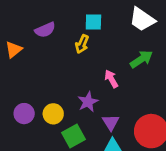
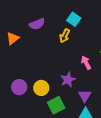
cyan square: (93, 22) -> (74, 19), turned 32

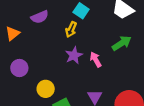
purple star: (68, 80) -> (74, 55), moved
purple circle: (19, 87) -> (19, 68), moved

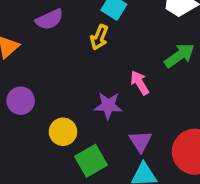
purple star: (74, 55) -> (108, 106), moved, turned 30

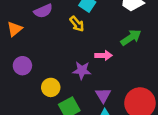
yellow arrow: (99, 37) -> (77, 24), turned -63
pink arrow: (140, 83) -> (104, 55), turned 119

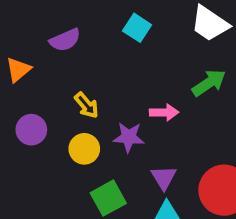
yellow arrow: (77, 24) -> (86, 105), moved
yellow circle: (51, 87) -> (84, 149), moved

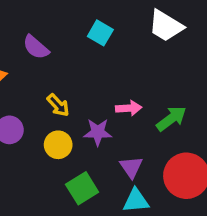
purple semicircle: (65, 40) -> (36, 47), turned 68
green arrow: (209, 83) -> (171, 118), moved

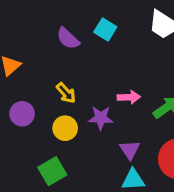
purple semicircle: (36, 47) -> (68, 38), moved
green square: (82, 188) -> (52, 171), moved

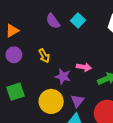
purple circle: (22, 114) -> (14, 55), moved
yellow circle: (65, 128) -> (51, 101), moved, size x1.5
green square: (52, 171) -> (15, 92), moved

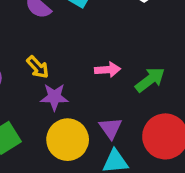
purple star: (63, 76) -> (54, 97), moved

